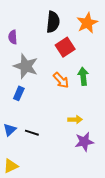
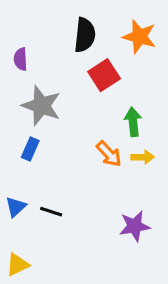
orange star: (87, 23) -> (139, 37), turned -30
orange arrow: (61, 80) -> (109, 154), moved
yellow arrow: (75, 120) -> (143, 157), moved

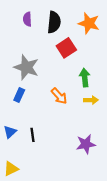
purple semicircle: (21, 59) -> (27, 19), moved
orange arrow: (109, 154) -> (59, 96), moved
black line: (51, 212) -> (32, 135), turned 64

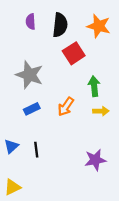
blue rectangle: (19, 95) -> (32, 109), moved, turned 40
orange arrow: (59, 96) -> (66, 107), turned 78

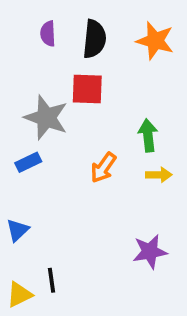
red square: (74, 53) -> (87, 89), moved, turned 35
blue rectangle: (32, 109) -> (28, 162), moved
black line: (36, 150) -> (52, 280), moved

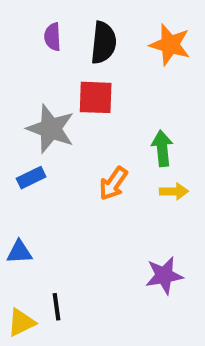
blue triangle: (18, 230) -> (19, 252), turned 40

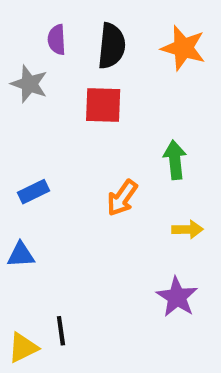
gray star: (51, 129) -> (29, 84), moved, size x0.7
yellow arrow: (174, 191) -> (188, 230), moved
blue triangle: (19, 252) -> (21, 255), moved
purple star: (164, 275) -> (177, 297), turned -30

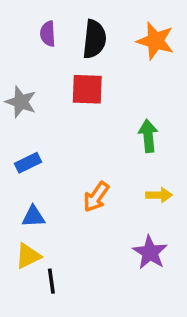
gray star: (29, 84) -> (21, 102), moved
orange arrow: (122, 198) -> (96, 197), moved
blue triangle: (21, 255) -> (33, 217), moved
yellow triangle: (23, 348) -> (28, 256), moved

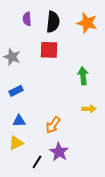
orange arrow: (96, 197) -> (53, 125), moved
purple star: (150, 252) -> (59, 152), moved
black line: (51, 281) -> (37, 162), moved, turned 40

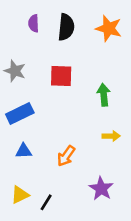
red square: (49, 50) -> (61, 76), moved
blue rectangle: (16, 91) -> (20, 113), size x1.5
yellow triangle: (16, 143) -> (20, 195), moved
purple star: (59, 152) -> (101, 189), moved

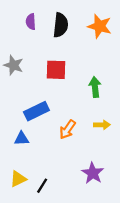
blue rectangle: (20, 113) -> (36, 111), moved
orange arrow: (66, 156) -> (67, 129), moved

